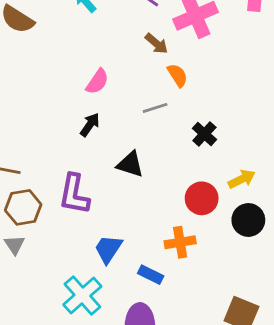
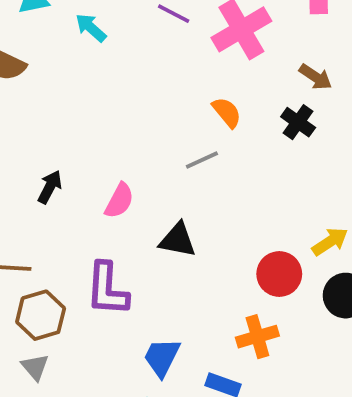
brown arrow: (156, 44) -> (315, 77), moved
pink semicircle: (97, 82) -> (119, 201), moved
black arrow: (90, 125) -> (50, 187), moved
black cross: (204, 134) -> (298, 122), moved

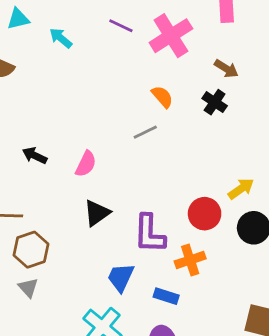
black arrow: (50, 187) -> (35, 156), turned -90
black triangle: (178, 240) -> (97, 213), moved, turned -44
purple L-shape: (107, 289) -> (149, 234), moved

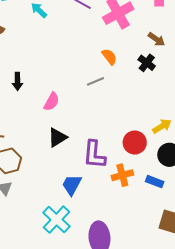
black arrow: (35, 156) -> (17, 81), moved, turned -120
blue rectangle: (166, 296) -> (155, 182), moved

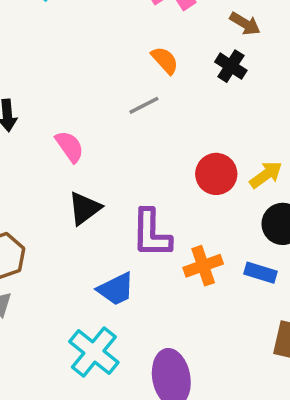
pink semicircle: (52, 102) -> (70, 147), turned -60
red circle: (135, 143) -> (216, 174), moved
blue trapezoid: (72, 185) -> (116, 289), turned -140

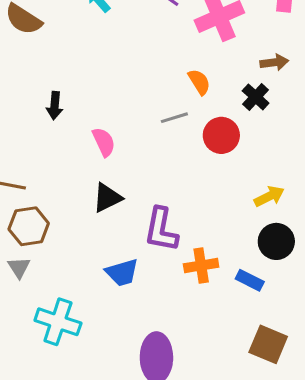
brown arrow: (245, 24) -> (274, 62), turned -48
red circle: (216, 174) -> (221, 135), moved
cyan cross: (94, 352) -> (58, 322), moved, turned -30

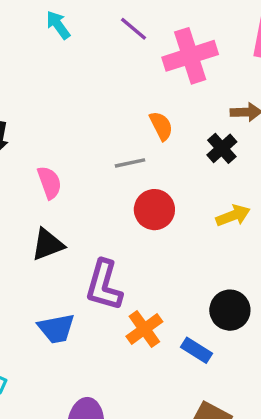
red circle: (221, 135) -> (154, 210), moved
yellow arrow: (269, 196) -> (233, 216), moved
orange cross: (201, 266) -> (144, 329), turned -32

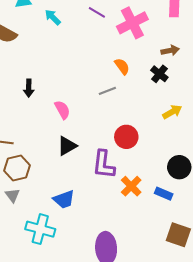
red circle: (154, 210) -> (126, 137), moved
blue trapezoid: (56, 329) -> (64, 199), moved

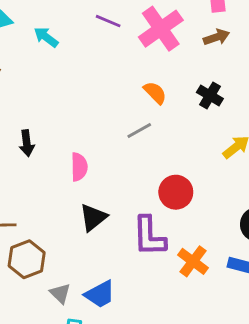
brown arrow: (170, 50) -> (217, 37), moved
pink semicircle: (62, 110) -> (79, 167), turned 36
gray triangle: (12, 195) -> (60, 293), moved

